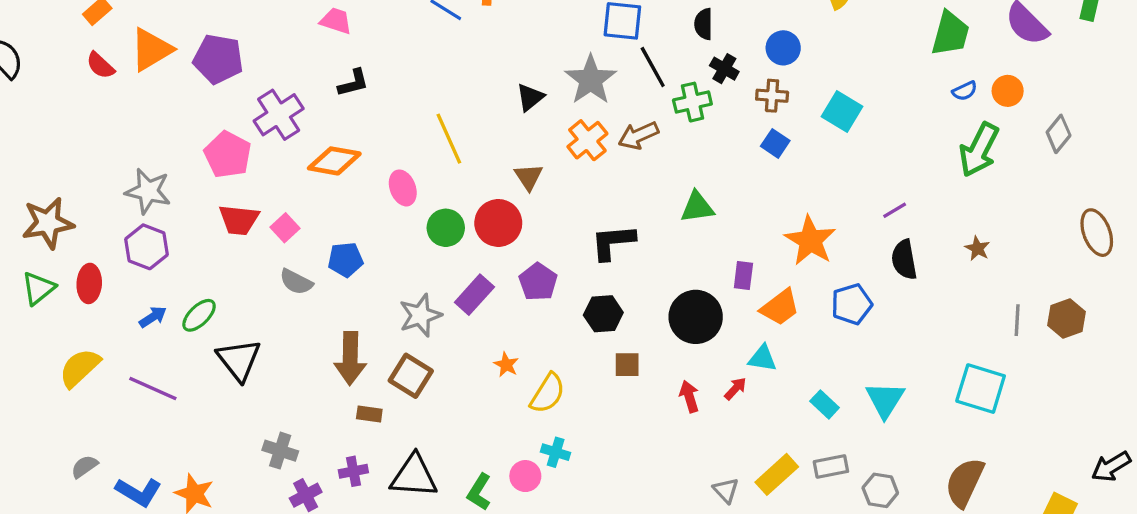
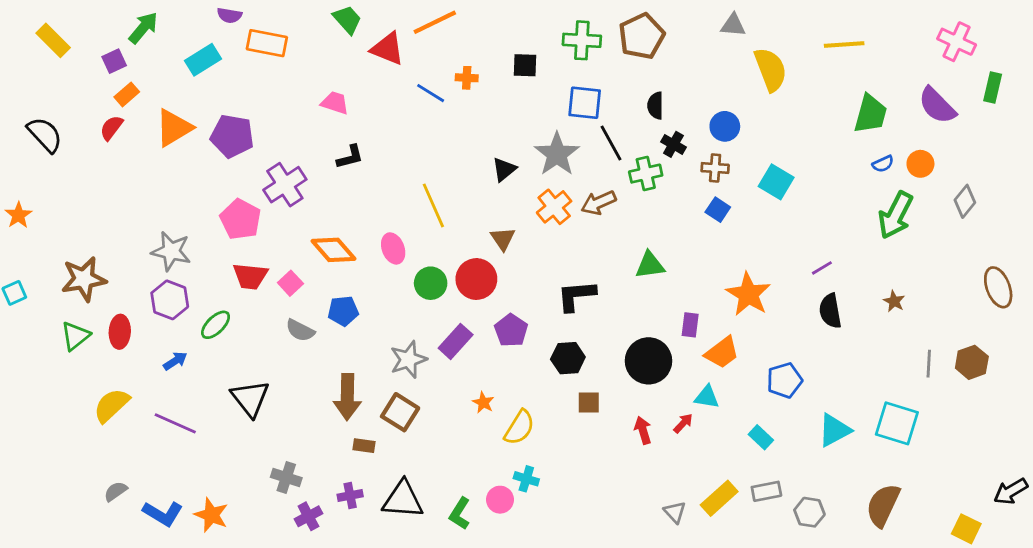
red semicircle: (100, 65) -> (111, 128), moved, turned 84
orange diamond: (334, 161) -> (333, 250), moved, turned 39
blue pentagon: (852, 304) -> (784, 380), moved
green ellipse: (199, 315) -> (216, 325), moved
cyan triangle: (885, 400) -> (834, 430), moved, turned 30

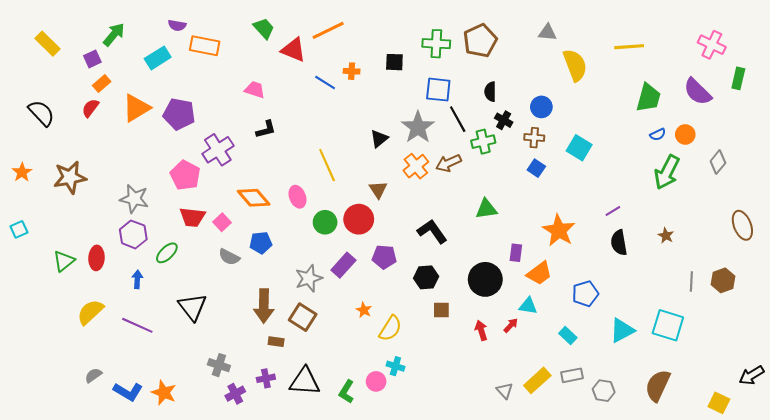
brown star: (84, 279) -> (70, 177), moved
black L-shape: (576, 296) -> (432, 231), turned 60
purple pentagon: (511, 330) -> (384, 257), turned -30
blue arrow: (175, 361) -> (137, 279), turned -54

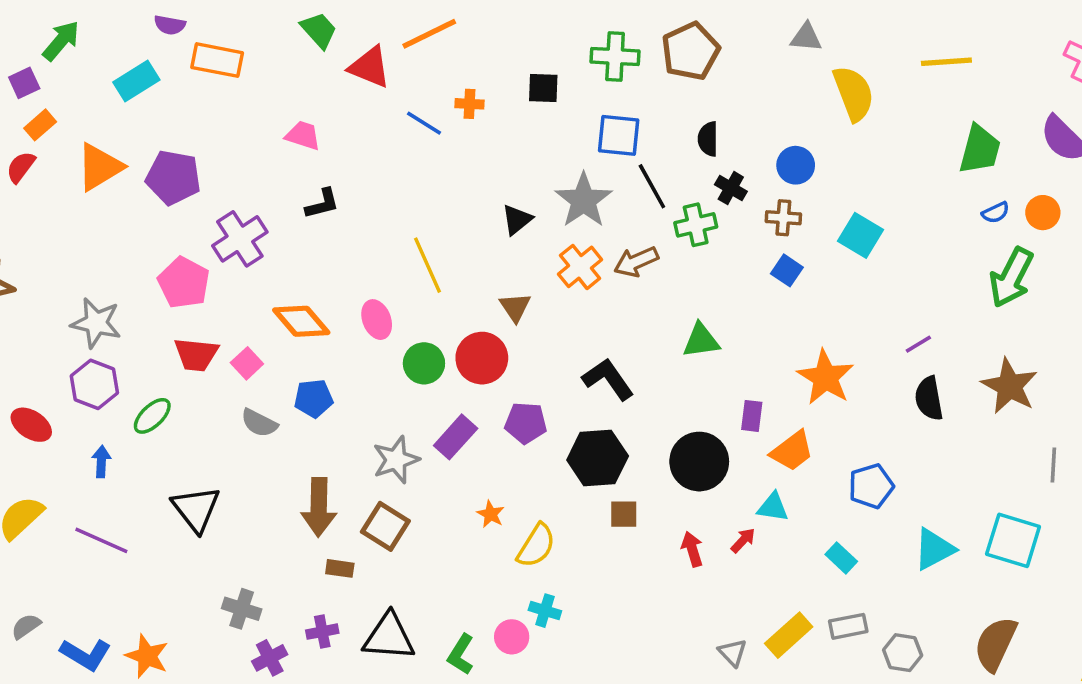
brown star: (666, 236) -> (1010, 386), size x2.0
red ellipse: (96, 258) -> (31, 425), turned -60
black hexagon: (426, 277) -> (598, 458), size x1.4

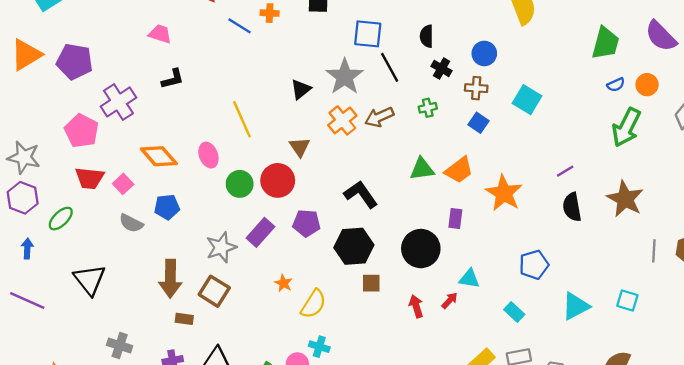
green cross: (696, 225) -> (428, 108), moved, size x0.7
orange trapezoid: (792, 451) -> (459, 170), moved
cyan square: (1013, 540) -> (627, 300), size x0.6

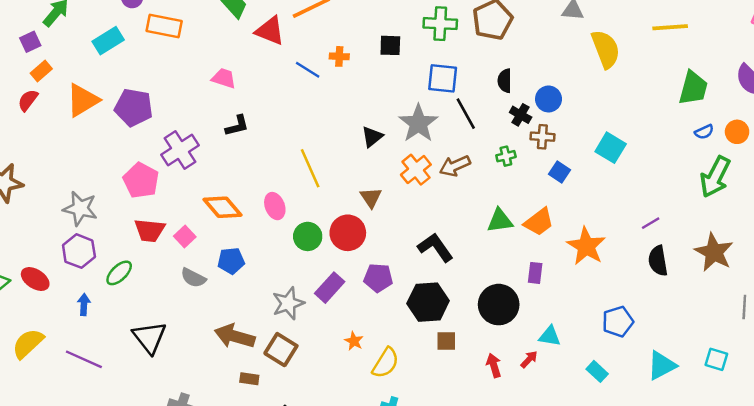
blue circle: (484, 53) -> (549, 99), moved
brown cross: (476, 88) -> (542, 137), moved
brown arrow: (170, 279) -> (235, 336), turned 105

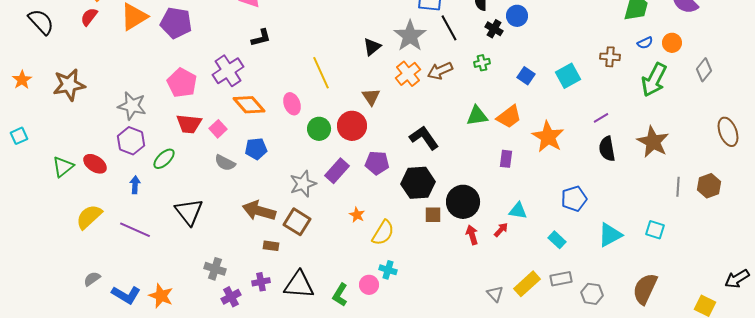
brown cross: (542, 137) -> (610, 57), moved
cyan square: (611, 148) -> (568, 76), moved, turned 30
purple cross: (180, 150) -> (228, 71), moved
black circle: (499, 305) -> (463, 202), moved

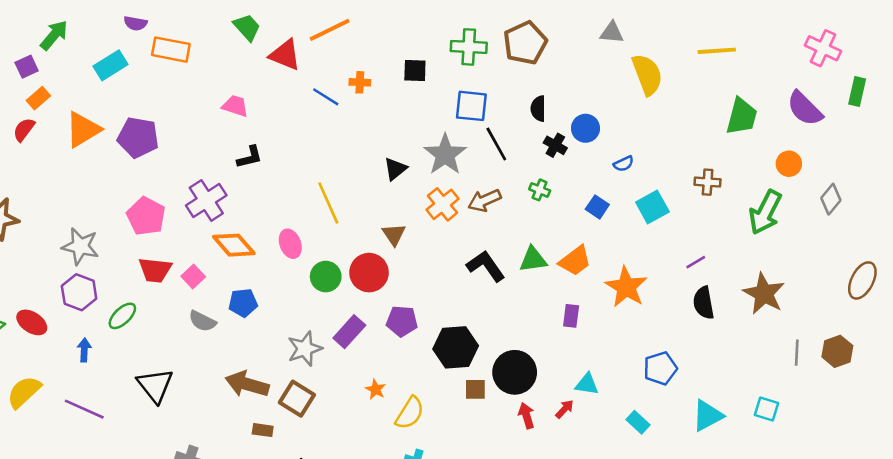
blue semicircle: (645, 43) -> (624, 164), moved
green cross: (482, 63) -> (540, 190), turned 35
brown ellipse: (728, 132) -> (862, 280), turned 48
black L-shape: (424, 138) -> (486, 266), moved

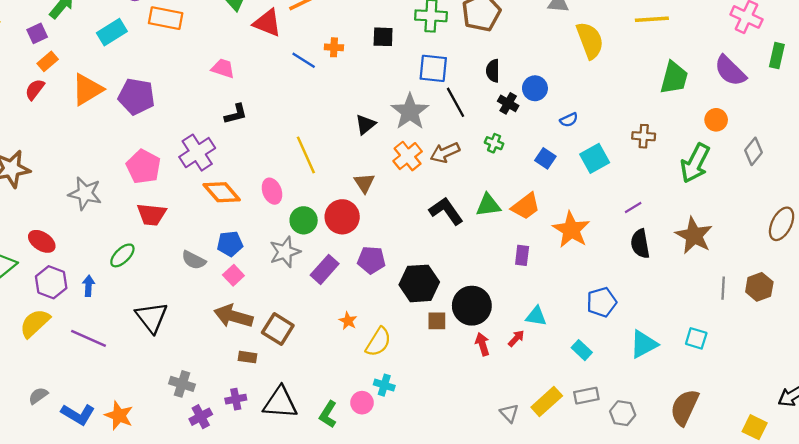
pink square: (193, 277) -> (233, 275), moved
purple hexagon: (79, 292) -> (51, 282), moved
red ellipse: (32, 322) -> (42, 241), moved
gray star: (305, 349) -> (285, 252), moved

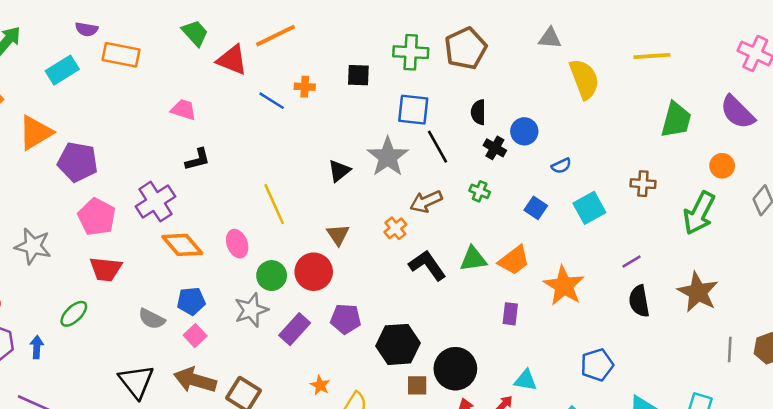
purple pentagon: (136, 96) -> (78, 162), moved
orange cross: (408, 156) -> (395, 228), moved, size x0.7
black triangle: (152, 317) -> (136, 381), moved

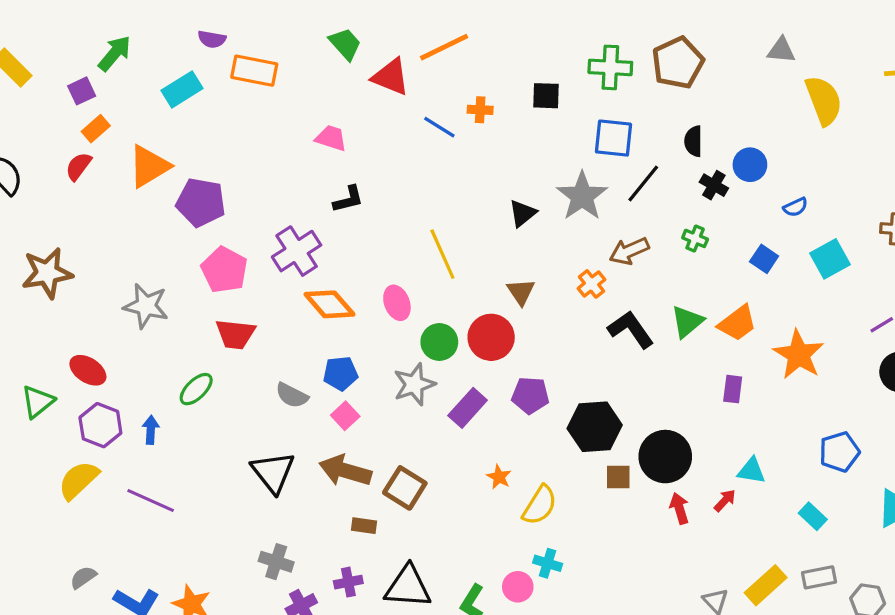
black line: (437, 147) -> (643, 184), turned 68
green triangle: (473, 259) -> (687, 322), turned -32

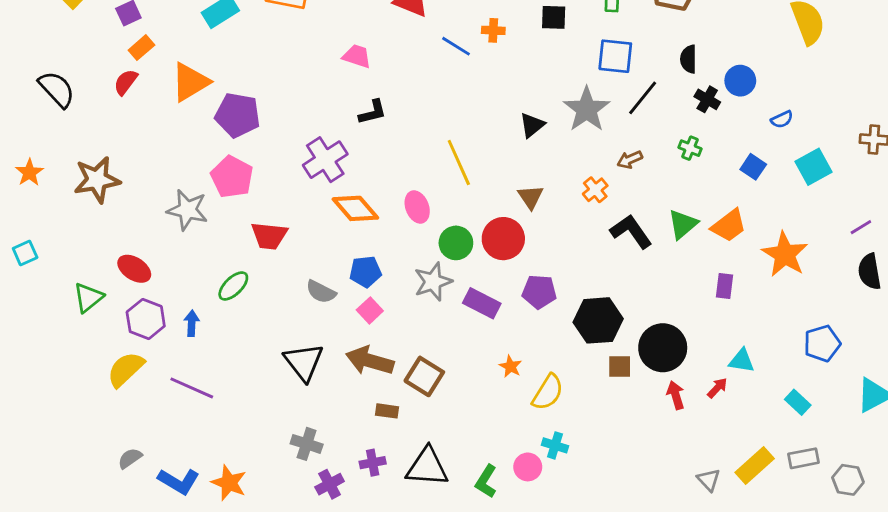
brown arrow: (629, 251) -> (630, 160), size x0.7
pink pentagon: (224, 270) -> (232, 177), moved
purple rectangle: (468, 408) -> (482, 303), turned 75

